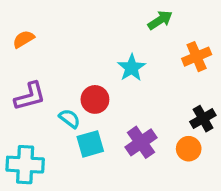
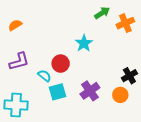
orange cross: (197, 57) -> (125, 23), moved

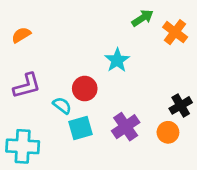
orange cross: (125, 23) -> (175, 32), turned -30

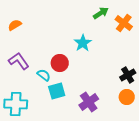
purple L-shape: (27, 86) -> (19, 61), turned -110
purple cross: (126, 127) -> (89, 102), moved
orange circle: (168, 132) -> (127, 97), moved

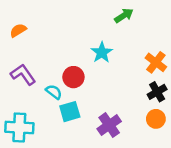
orange cross: (124, 23) -> (156, 62), moved

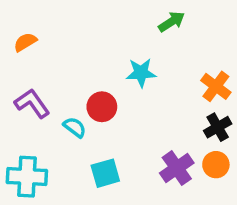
cyan star: (102, 52) -> (141, 73), turned 30
cyan square: (70, 112) -> (105, 173), moved
purple cross: (109, 125) -> (177, 168), moved

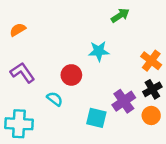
cyan semicircle: (75, 127) -> (55, 99), moved
purple cross: (177, 168) -> (124, 101), moved
cyan square: (105, 173) -> (96, 118), moved, turned 30

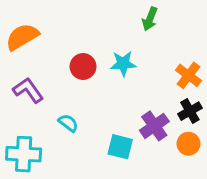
green arrow: (120, 15) -> (150, 19), turned 144
orange semicircle: (18, 30) -> (22, 37), size x1.6
red circle: (71, 75) -> (83, 66), moved

